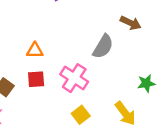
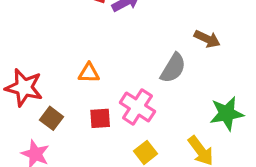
red square: (36, 79) -> (100, 118), moved
green star: (146, 83) -> (227, 113), size x1.5

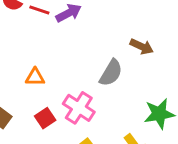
red square: (100, 118) -> (45, 118), turned -30

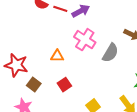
pink cross: (79, 108) -> (85, 40), moved

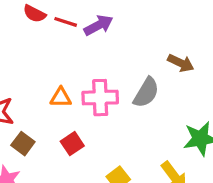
pink cross: (85, 40) -> (100, 98), moved, turned -35

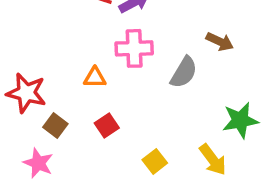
pink cross: (100, 98) -> (134, 48), moved

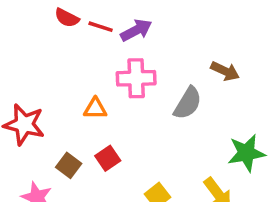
brown square: (55, 125) -> (69, 165), moved

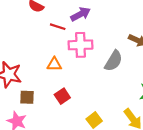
red line: (101, 27) -> (58, 27), moved
brown square: (69, 165) -> (27, 97), moved, turned -35

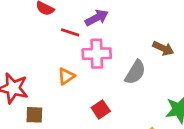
orange triangle: (54, 64) -> (66, 76), turned -35
red square: (62, 96) -> (101, 109), moved

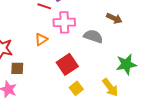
gray semicircle: (135, 72) -> (93, 36), turned -102
red square: (101, 109) -> (67, 64), size x1.5

